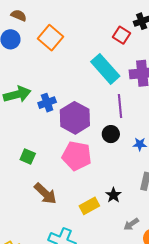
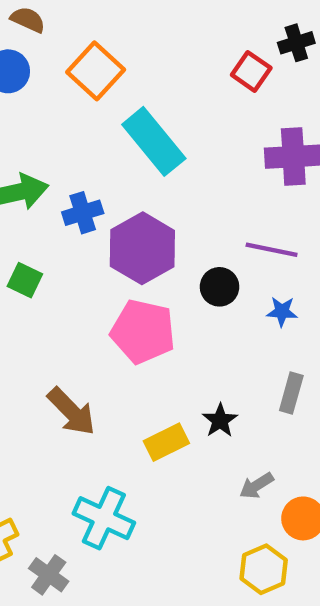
cyan rectangle: (105, 69) -> (154, 141), moved
purple line: (120, 106) -> (272, 250), moved, turned -75
green square: (28, 156) -> (25, 280), moved

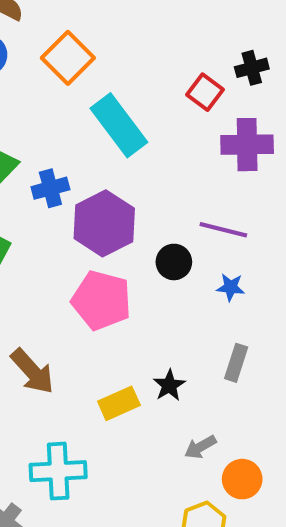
black cross: (296, 43) -> (252, 68), moved
red square: (251, 71) -> (205, 92), moved
cyan cross: (104, 518) -> (58, 471), turned -30

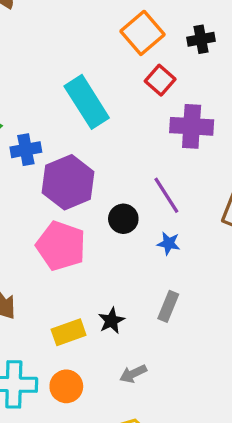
orange square: (68, 58) -> (142, 33), moved
black cross: (252, 68) -> (201, 39), moved
purple line: (223, 230) -> (166, 195), turned 39
orange circle: (242, 479) -> (66, 386), moved

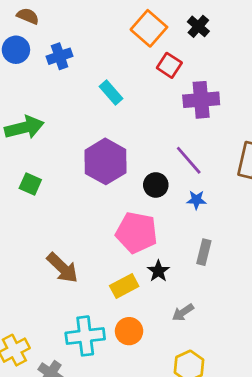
black cross: (201, 39) -> (198, 26), turned -30
cyan rectangle: (87, 102) -> (111, 92), size x0.6
blue cross: (26, 150) -> (60, 56), moved
pink pentagon: (61, 246) -> (137, 233), moved

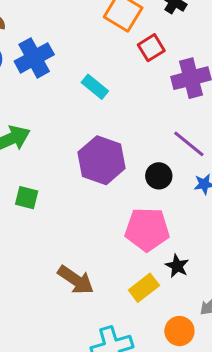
blue cross: (60, 56) -> (34, 58), size x1.4
red square: (169, 65) -> (151, 48), turned 35
orange circle: (129, 331) -> (179, 331), moved

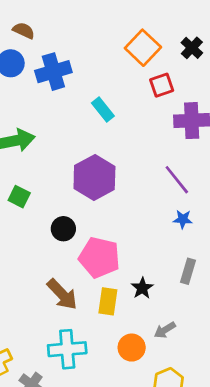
black circle: (159, 176) -> (63, 229), moved
pink pentagon: (147, 229) -> (99, 257), moved
brown arrow: (76, 280) -> (62, 294), moved
yellow rectangle: (144, 288) -> (108, 301), turned -56

